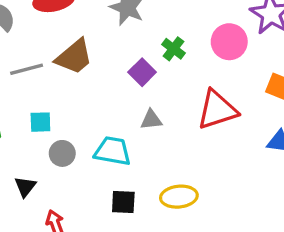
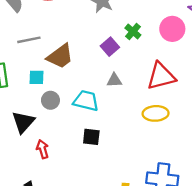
brown trapezoid: (74, 57) -> (60, 56), moved
black triangle: (25, 187) -> (23, 122), size x1.5
yellow ellipse: (179, 197) -> (156, 113), moved

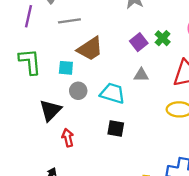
green cross: (133, 31) -> (163, 38), moved
gray line: (29, 40) -> (69, 21), moved

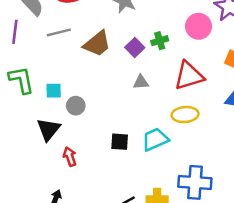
green cross: (163, 38) -> (160, 41), turned 35
brown trapezoid: (90, 49) -> (97, 44), moved
cyan square: (66, 68) -> (54, 91), moved
cyan trapezoid: (113, 93) -> (155, 139), moved, turned -35

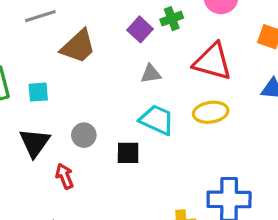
brown trapezoid: (97, 44) -> (78, 46), moved
red triangle: (189, 76) -> (213, 62), turned 36
gray circle: (76, 106) -> (84, 135), moved
cyan trapezoid: (155, 139) -> (157, 120), moved, turned 52

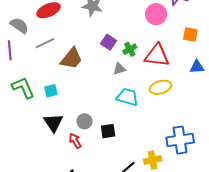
green cross: (172, 19) -> (130, 49), moved
gray circle: (84, 135) -> (84, 121), moved
black square: (128, 153) -> (108, 131), moved

